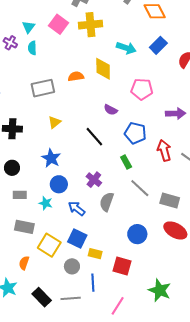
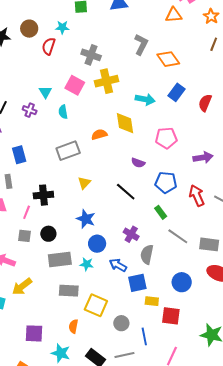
cyan semicircle: (32, 48) -> (63, 112), moved
gray rectangle: (20, 195) -> (60, 260), size x1.6
blue square: (77, 238) -> (137, 283), moved, turned -30
yellow rectangle: (95, 254) -> (152, 301), moved

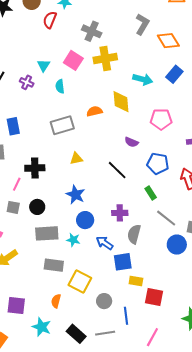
yellow triangle: (84, 183) -> (76, 158), turned 32
purple cross: (131, 234) -> (120, 213), turned -35
blue circle: (182, 282) -> (177, 245), moved

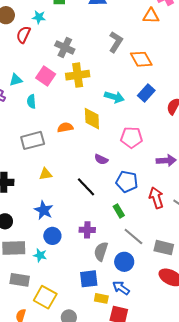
cyan triangle: (44, 65) -> (16, 80), turned 40
blue arrow: (105, 243) -> (121, 288), moved
blue circle: (177, 245) -> (124, 262), moved

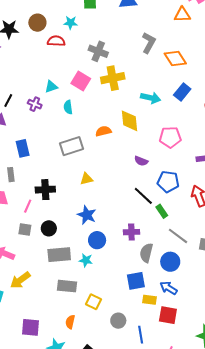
red semicircle: (23, 35) -> (56, 41), turned 72
black line: (86, 187) -> (143, 196), moved
yellow square: (45, 297) -> (93, 302), size x0.7

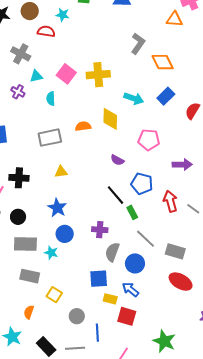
gray cross: (98, 51) -> (21, 54), moved

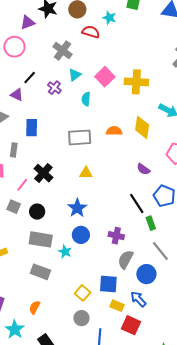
cyan triangle: (36, 76) -> (75, 75), turned -32
black cross: (19, 178) -> (43, 173), turned 30
yellow square: (54, 295) -> (83, 293), moved

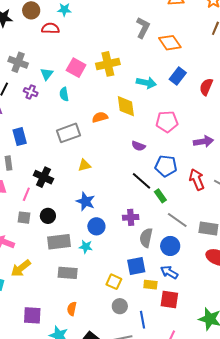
gray cross: (62, 51) -> (18, 62), moved

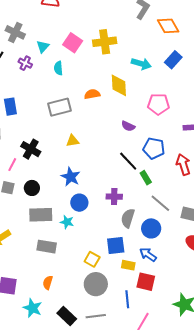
gray circle: (120, 306) -> (96, 284), size x1.5
blue line: (142, 320) -> (127, 299), moved

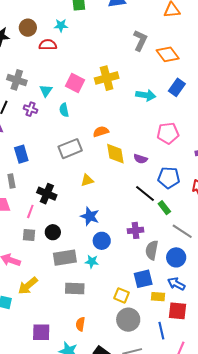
yellow diamond: (119, 85) -> (115, 154), moved

